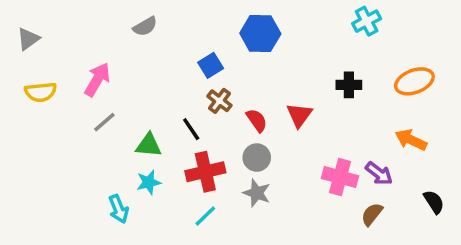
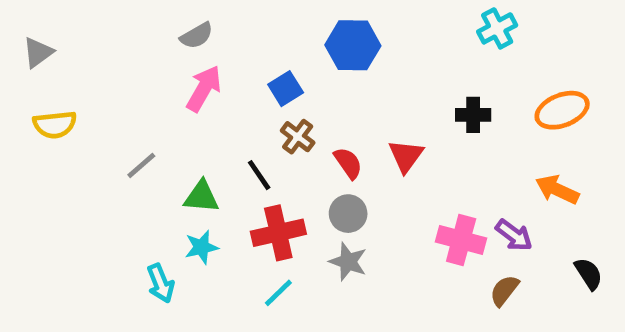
pink arrow: (97, 80) -> (204, 89), moved

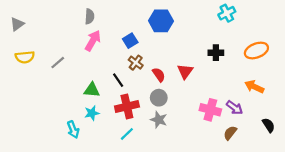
gray semicircle: (197, 36) -> (90, 16), turned -56
gray line: (141, 165) -> (58, 63), moved

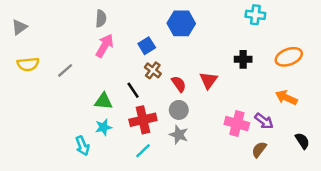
cyan cross: (227, 13) -> (255, 15), turned 35

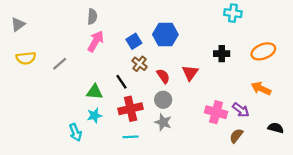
blue hexagon: (181, 23) -> (165, 34), moved
black semicircle: (302, 141) -> (276, 128), turned -42
cyan line: (143, 151) -> (131, 137), turned 42

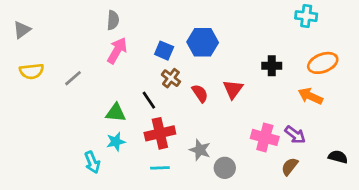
cyan cross: (233, 13) -> (306, 16), moved
blue square: (134, 41) -> (164, 51), turned -35
orange arrow: (261, 89) -> (310, 96), moved
gray circle: (163, 100) -> (225, 168), moved

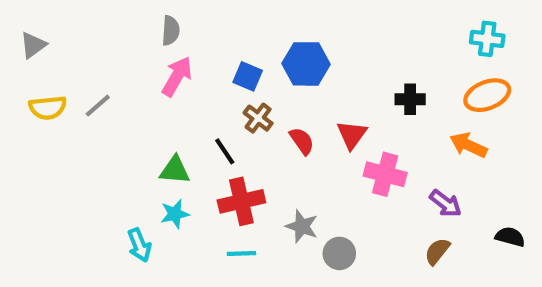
cyan cross: (306, 16) -> (487, 39), moved
gray line: (73, 78) -> (98, 106), moved
pink cross: (265, 137) -> (385, 174), moved

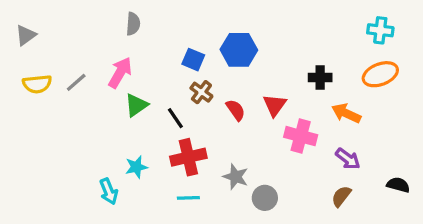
pink arrow: (177, 76) -> (120, 73), moved
orange arrow: (468, 145) -> (346, 113), moved
green triangle: (175, 170) -> (136, 105), moved, turned -40

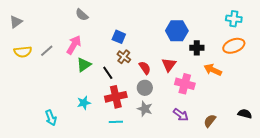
gray semicircle: (133, 24) -> (82, 15), turned 128
blue hexagon: (239, 50) -> (177, 31), moved
purple arrow: (348, 159) -> (181, 115), moved
cyan arrow: (109, 191) -> (51, 118), moved
gray circle: (265, 198) -> (145, 88), moved

